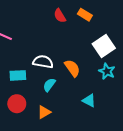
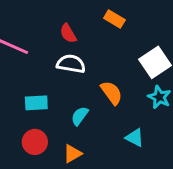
orange rectangle: (85, 15) -> (114, 19), moved
red semicircle: (60, 16) -> (68, 33), moved
white semicircle: (43, 62) -> (71, 64), moved

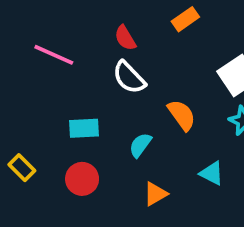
orange rectangle: (114, 19) -> (185, 19), turned -66
white semicircle: (71, 64) -> (129, 77), turned -144
orange triangle: (72, 154) -> (155, 194), moved

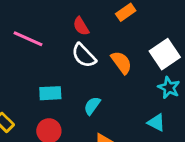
orange semicircle: (182, 115) -> (121, 62), moved
cyan triangle: (212, 173) -> (156, 122), moved

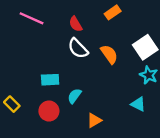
pink line: (28, 39) -> (32, 18), moved
cyan semicircle: (92, 106) -> (74, 96), moved

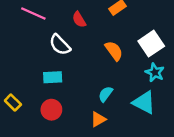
white semicircle: (78, 48) -> (60, 45), moved
cyan semicircle: (74, 96) -> (106, 94), moved
cyan triangle: (138, 104) -> (144, 102), size x1.5

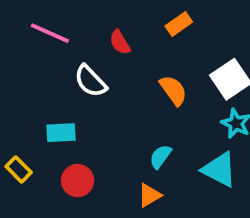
cyan rectangle: (53, 77) -> (61, 133), moved

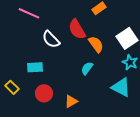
red semicircle: (120, 42) -> (77, 29), moved, size x1.5
cyan semicircle: (160, 157) -> (87, 68), moved
orange triangle: (149, 195) -> (71, 101), moved

